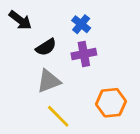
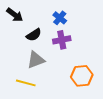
yellow line: (58, 116) -> (26, 83), moved, turned -30

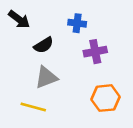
blue cross: (60, 18) -> (77, 23), turned -32
purple cross: (62, 40) -> (95, 52), moved

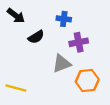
gray triangle: (46, 77) -> (62, 64), moved
yellow line: (33, 107) -> (16, 88), moved

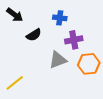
orange hexagon: (87, 81) -> (89, 64), moved
yellow line: (16, 88) -> (15, 83), turned -54

